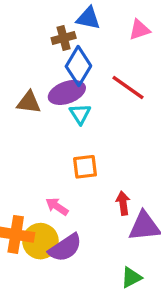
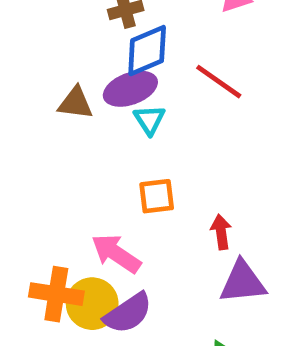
blue diamond: (78, 66) -> (147, 51), turned 36
red arrow: (123, 203) -> (221, 232), moved
pink arrow: (57, 206) -> (116, 253), size x1.5

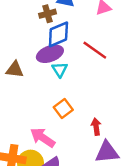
brown triangle: (75, 103) -> (15, 70), moved
orange square: (157, 196) -> (63, 108), turned -30

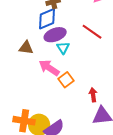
blue diamond: (58, 34) -> (47, 19), moved
pink arrow: (43, 138) -> (49, 68), moved

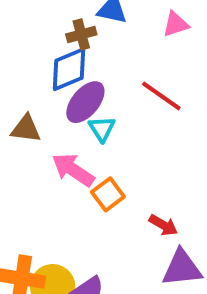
purple ellipse: (55, 35) -> (85, 102), turned -30
red arrow: (93, 95) -> (163, 225), turned 128

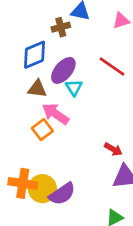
blue diamond: (69, 69) -> (35, 55), moved
brown triangle: (26, 129) -> (37, 89), moved
orange square: (108, 194) -> (42, 130), moved

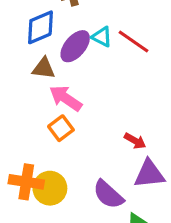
cyan triangle: (74, 88) -> (102, 37), moved, turned -30
orange square: (42, 130) -> (61, 128), moved
purple semicircle: (62, 194) -> (108, 194), moved, turned 76

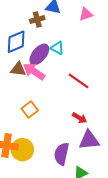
red line: (133, 41) -> (78, 81), moved
pink arrow: (66, 98) -> (34, 71), moved
purple semicircle: (108, 194) -> (62, 154), turned 60

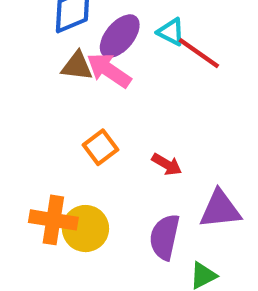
cyan triangle: (57, 48) -> (171, 32), moved
red line: (78, 81) -> (199, 53), moved
red arrow: (80, 118) -> (167, 164), moved

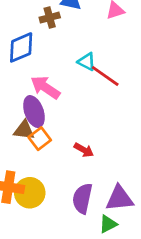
purple ellipse: (120, 36) -> (34, 112), moved, turned -60
brown triangle: (77, 66) -> (24, 130), moved
purple triangle: (220, 209) -> (119, 198), moved

